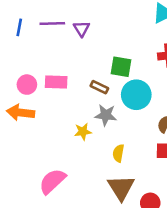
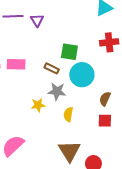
yellow semicircle: (118, 153) -> (68, 114), moved

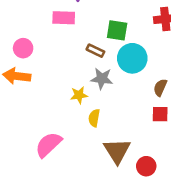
pink rectangle: (16, 64) -> (64, 18), moved
yellow semicircle: (68, 114) -> (94, 118), moved

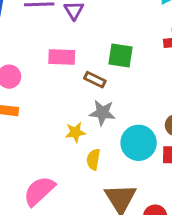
pink rectangle: (64, 18) -> (62, 57), moved
cyan circle: (132, 58) -> (139, 143), moved

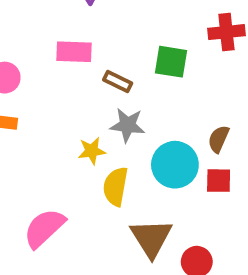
green square: (120, 56) -> (171, 62), moved
yellow semicircle: (93, 159) -> (116, 186), size x1.4

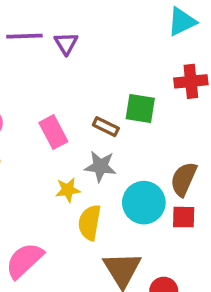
pink rectangle: (74, 52) -> (53, 132), moved, turned 60
brown rectangle: (118, 82) -> (106, 127), moved
brown semicircle: (219, 139) -> (184, 179), size x1.4

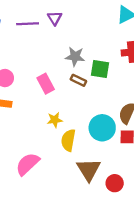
purple triangle: (66, 43) -> (55, 18), moved
gray star: (100, 166) -> (75, 57), moved

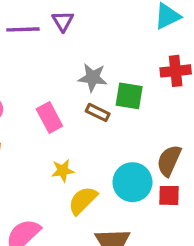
yellow semicircle: (68, 140) -> (83, 200), turned 35

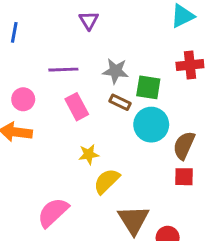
purple line: (23, 29) -> (63, 70), moved
cyan circle: (132, 182) -> (151, 125), moved

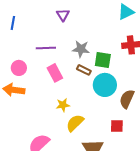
red square: (184, 177) -> (117, 126), moved

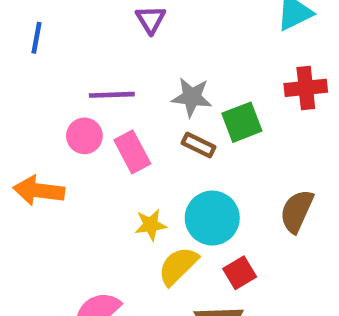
green square: (103, 60) -> (242, 122), turned -30
pink circle: (19, 68) -> (84, 136), moved
cyan circle: (105, 85) -> (212, 218), moved
red square: (117, 126) -> (240, 273), moved, turned -32

